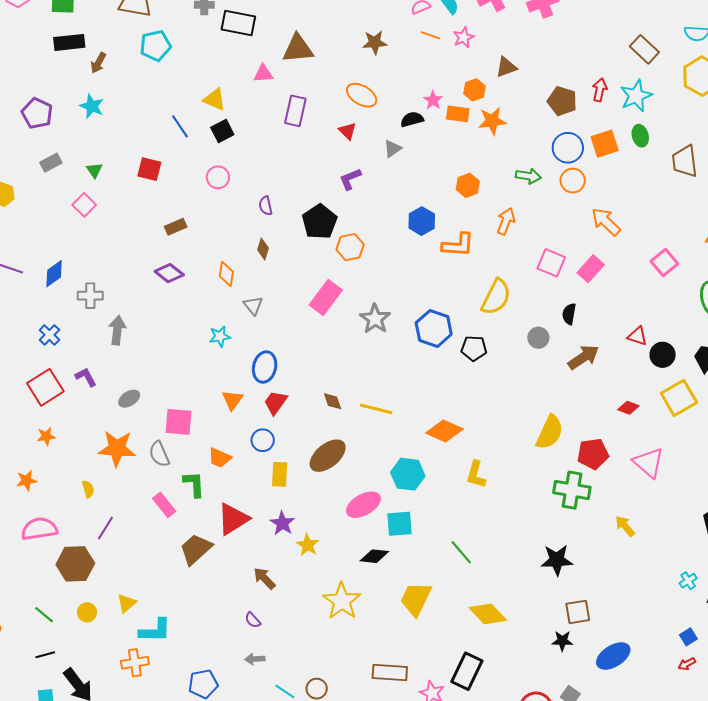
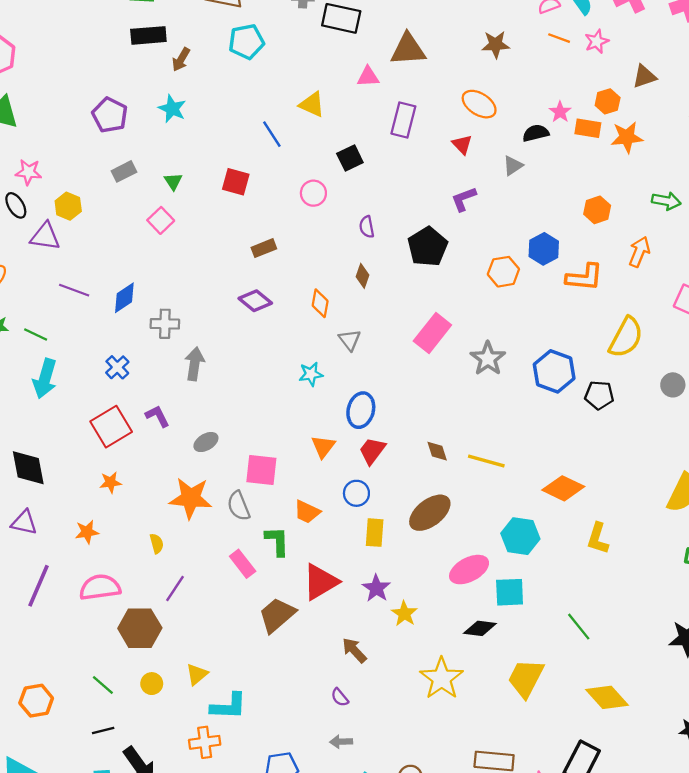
black square: (222, 131) -> (350, 158), moved
orange hexagon: (350, 247) -> (503, 272), moved

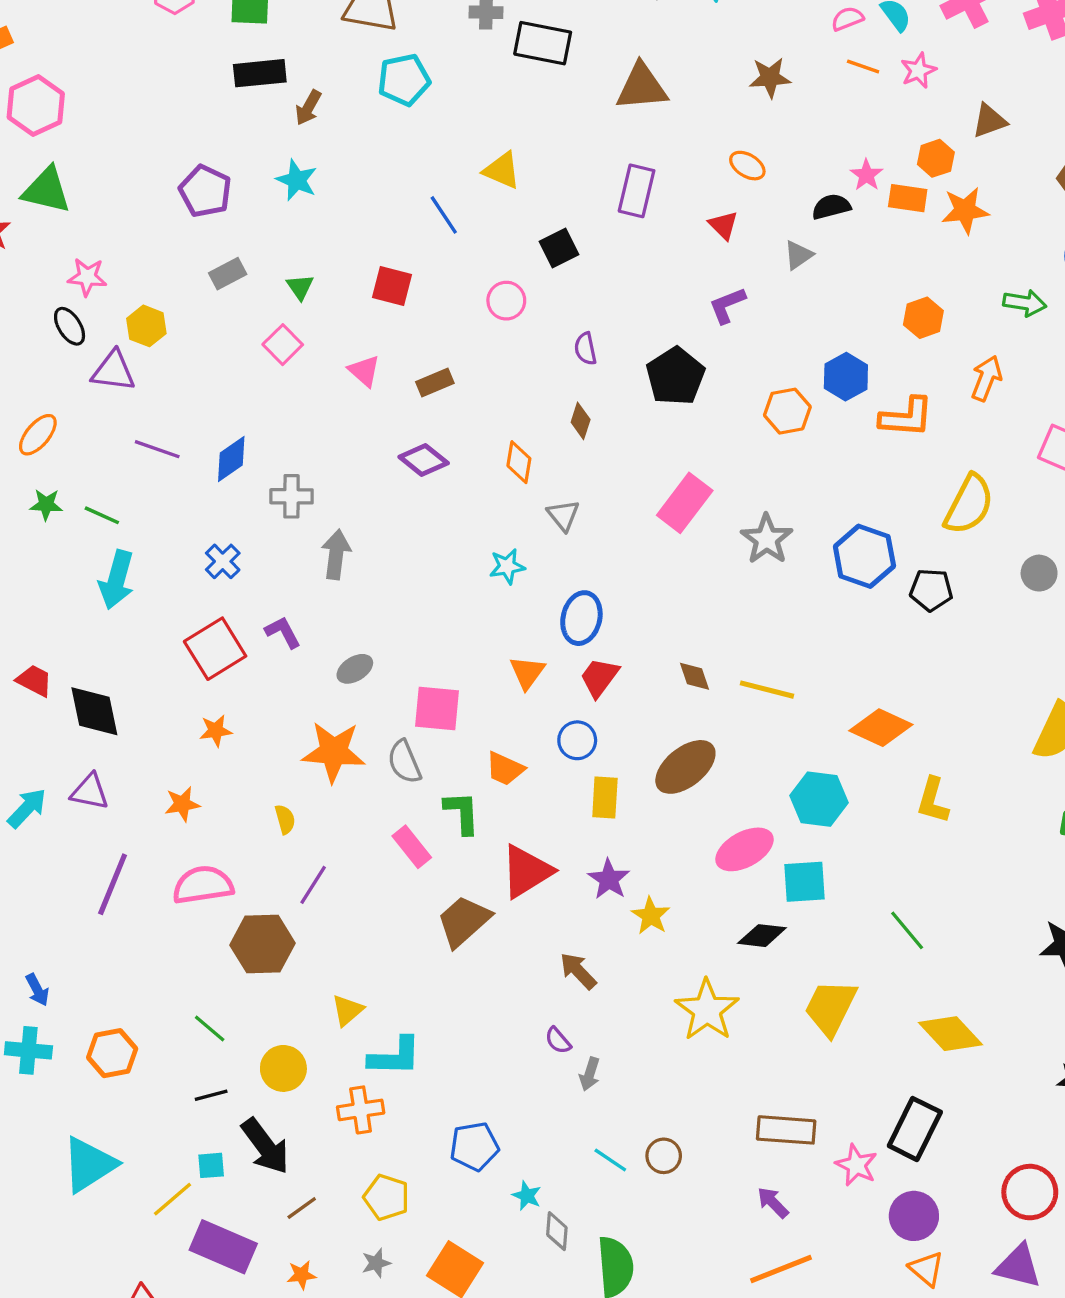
pink triangle: (368, 77) -> (364, 371), moved, turned 45
orange ellipse: (479, 104) -> (747, 166), size x0.7
yellow circle: (152, 684) -> (283, 1068), moved, size x1.4
gray arrow: (341, 742) -> (590, 1074), moved, turned -70

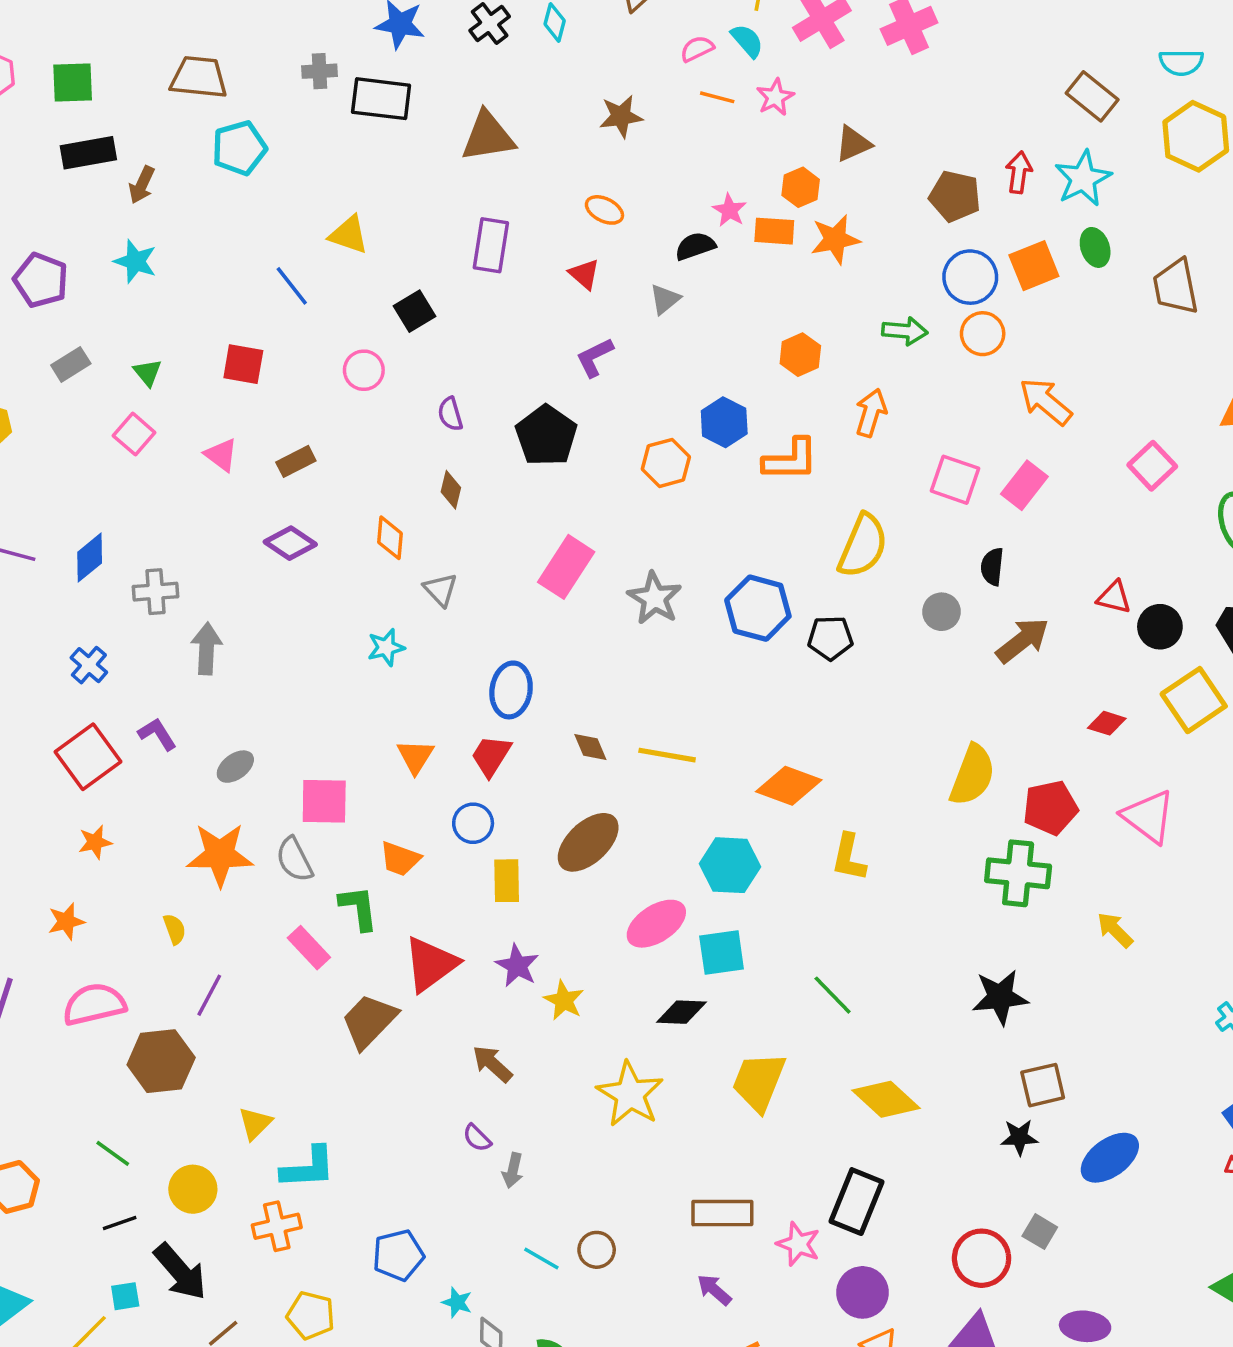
blue ellipse: (581, 618) -> (511, 690), moved

